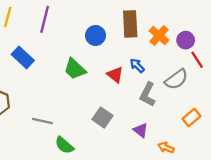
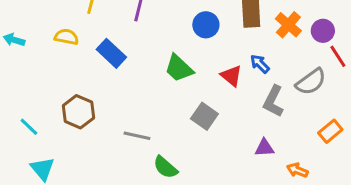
gray square: (102, 118) -> (204, 116), moved
purple triangle: (141, 130) -> (264, 148), turned -42

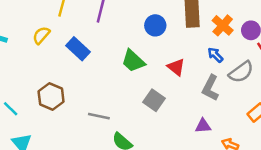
yellow semicircle: (66, 37) -> (41, 35), turned -60
blue arrow: (260, 64) -> (215, 55), moved

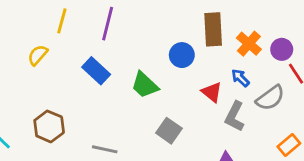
blue circle: (155, 25) -> (182, 55), moved
blue rectangle: (78, 49) -> (96, 71), moved
red triangle: (176, 67) -> (212, 92), moved

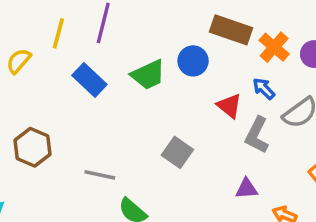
yellow line: (62, 21) -> (58, 33), moved
brown rectangle: (213, 29) -> (231, 30), turned -68
green trapezoid: (145, 85) -> (148, 75), moved, turned -68

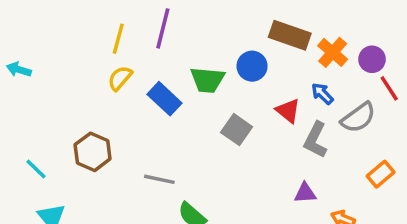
yellow semicircle: (19, 61) -> (120, 78), moved
green trapezoid: (148, 75) -> (207, 80), turned 30
blue rectangle: (89, 80) -> (165, 99), moved
gray square: (177, 152) -> (237, 130), moved

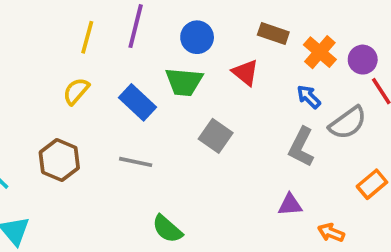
brown rectangle: (290, 35) -> (273, 34), size x0.7
blue circle: (252, 66) -> (197, 37), moved
yellow semicircle: (120, 78) -> (76, 91), moved
red triangle: (288, 111) -> (245, 73), moved
gray line: (159, 179) -> (136, 162), moved

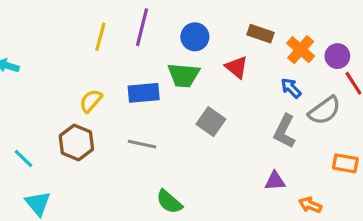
yellow semicircle: (76, 91) -> (91, 101), moved
blue rectangle: (137, 102) -> (144, 93), turned -48
orange rectangle: (372, 184) -> (345, 163), turned 50

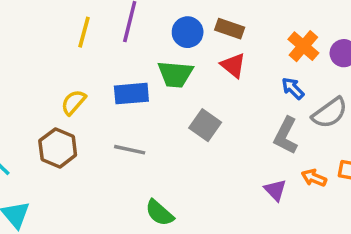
brown rectangle: (261, 34) -> (230, 29), moved
purple triangle: (275, 181) -> (275, 190), turned 50
orange arrow: (310, 205) -> (314, 178), moved

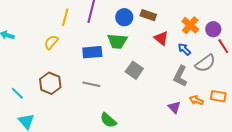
red triangle: (233, 65) -> (161, 38), moved
yellow semicircle: (73, 102) -> (51, 42), moved

